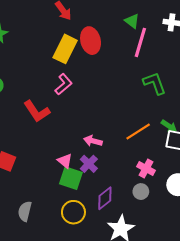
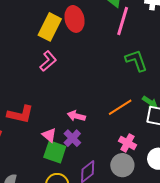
red L-shape: (37, 111) -> (20, 114), moved, turned -44
gray circle: (141, 192) -> (122, 165), size x1.5

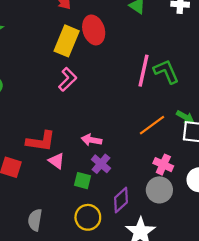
pink line: (123, 21) -> (144, 71), moved
pink arrow: (76, 116) -> (91, 140), moved
pink triangle: (49, 135) -> (57, 161), moved
green square: (55, 152) -> (83, 181), size x0.7

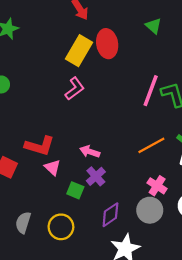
yellow circle: (88, 217) -> (61, 227), moved

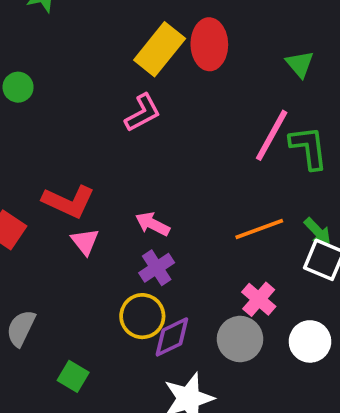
green triangle: (153, 26) -> (300, 64), moved
green square: (75, 190) -> (73, 376), moved
yellow circle: (61, 227) -> (142, 316), moved

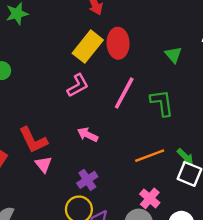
pink line: (272, 135) -> (124, 93), moved
green L-shape: (309, 148) -> (162, 103), moved
red L-shape: (68, 202) -> (33, 140), turned 40
pink arrow: (153, 224) -> (88, 135), moved

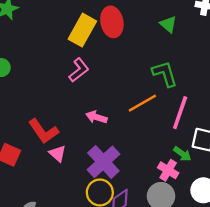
pink line: (124, 93) -> (180, 113), moved
orange line: (150, 156) -> (142, 103), moved
green arrow: (185, 157) -> (182, 154), moved
purple cross: (87, 180) -> (103, 162), size x1.6

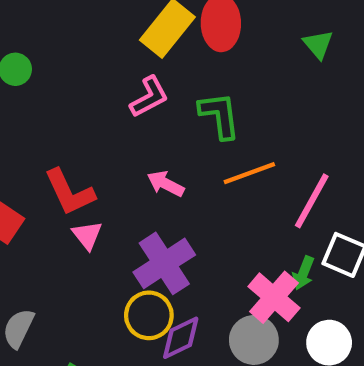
green L-shape: (165, 74) -> (219, 115), moved
green arrow: (182, 154) -> (303, 273), turned 66
pink cross: (168, 170) -> (274, 297), size x1.4

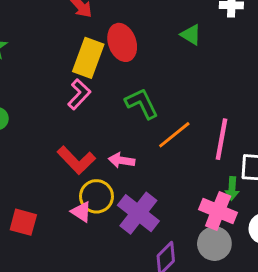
pink L-shape: (149, 97) -> (79, 94), moved
red L-shape: (69, 192) -> (76, 160), moved
yellow circle: (149, 315) -> (96, 196), moved

